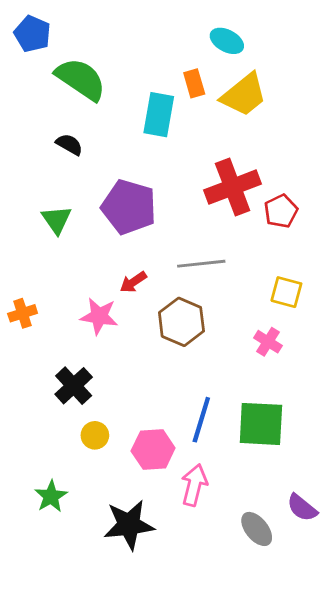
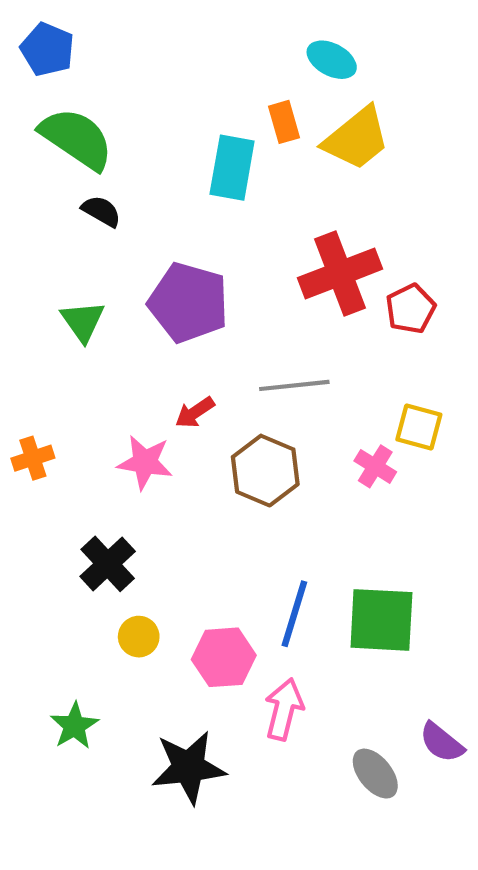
green semicircle: (81, 79) -> (76, 139), moved
pink cross: (268, 342) -> (375, 466), moved

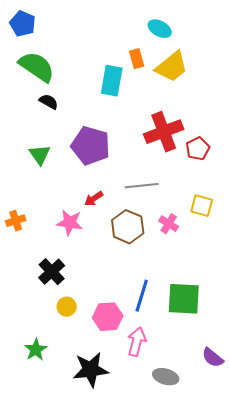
pink cross: (375, 466) -> (169, 224), moved
gray ellipse: (375, 774) -> (166, 377), moved, turned -35

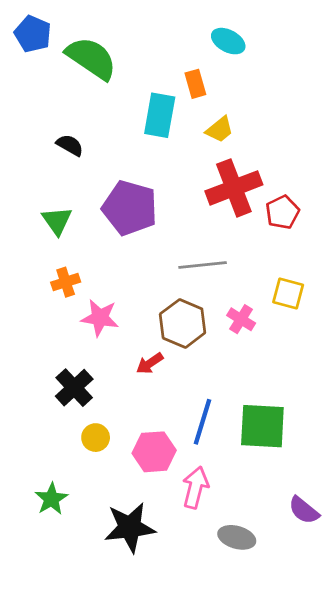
green semicircle: (37, 67) -> (91, 58), moved
yellow trapezoid: (172, 67) -> (220, 129), moved, size x0.6
red arrow: (94, 199) -> (150, 363), moved
orange cross: (16, 221) -> (66, 282), moved

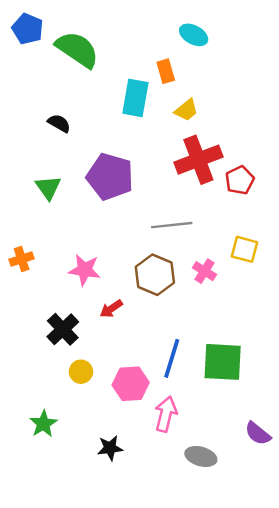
orange cross: (66, 282) -> (22, 259), moved
red arrow: (150, 363) -> (111, 309), moved
black star: (130, 527) -> (110, 448), size x0.6

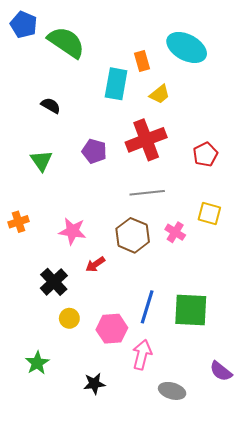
cyan ellipse: (194, 35) -> (187, 47), moved, size x1.6
red cross: (198, 160) -> (146, 140), moved
purple pentagon: (110, 177) -> (94, 151), size x0.6

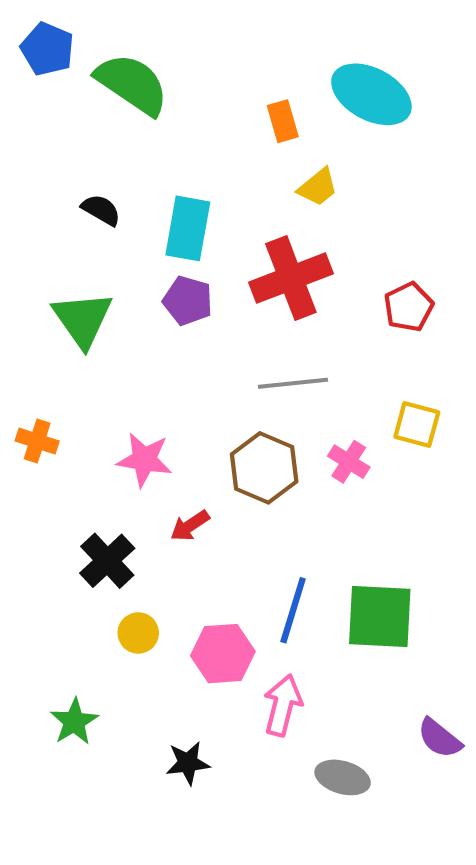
cyan rectangle: (116, 84) -> (188, 228), moved
green triangle: (41, 161) -> (83, 319), size x1.4
orange cross: (19, 222) -> (37, 441), turned 36

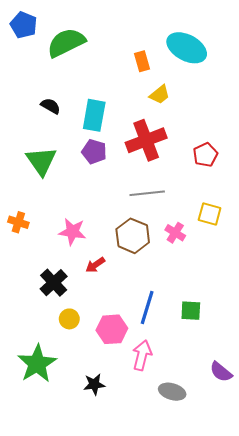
green semicircle: (132, 84) -> (66, 43), turned -60
green square: (380, 616) -> (191, 311), size x0.6
green star: (74, 722) -> (37, 364), size x1.6

